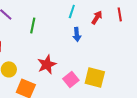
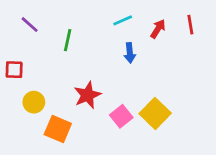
cyan line: (72, 11) -> (123, 20), turned 48
yellow square: (95, 77) -> (155, 113), turned 30

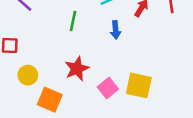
green line: (68, 40) -> (73, 21), moved
yellow square: (155, 113) -> (139, 85), turned -32

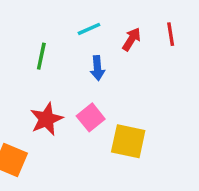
pink square: (108, 88) -> (91, 117), moved

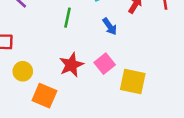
blue arrow: (97, 68) -> (110, 26), turned -30

